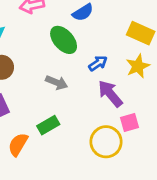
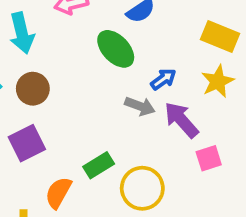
gray arrow: (57, 83) -> (140, 106), moved
yellow circle: (106, 142) -> (142, 188), moved

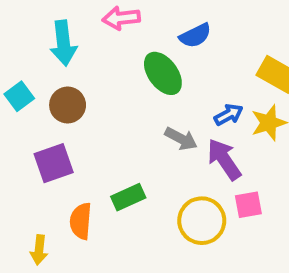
blue arrow: (163, 79) -> (229, 115), moved
yellow circle: (142, 188) -> (202, 221), moved
orange semicircle: (58, 193) -> (81, 221), turned -32

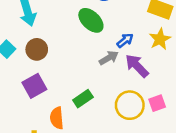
blue arrow: (229, 115) -> (125, 40), moved
gray arrow: (181, 139) -> (109, 58), turned -48
pink square: (248, 205) -> (157, 103), moved

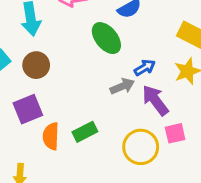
pink square: (157, 103) -> (175, 133), moved
orange semicircle: (57, 118) -> (51, 136), moved

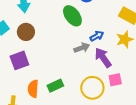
green rectangle: (85, 132) -> (55, 86), moved
orange semicircle: (51, 136) -> (33, 89), moved

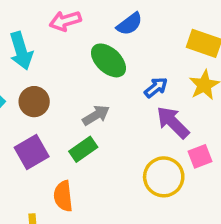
gray arrow: (82, 48) -> (96, 115), moved
green rectangle: (55, 86) -> (83, 149), moved

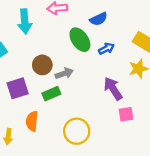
blue arrow: (156, 87) -> (106, 49), moved
brown circle: (34, 102) -> (42, 65), moved
yellow circle: (164, 177) -> (77, 131), moved

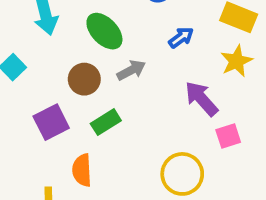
green ellipse: (80, 40) -> (104, 31), moved
gray arrow: (64, 73) -> (131, 70), moved
yellow circle: (77, 131) -> (182, 174), moved

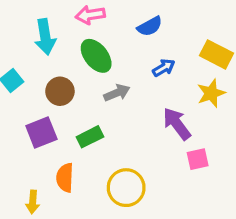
brown circle: (84, 79) -> (60, 91), moved
yellow circle: (182, 174) -> (126, 188), moved

